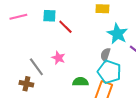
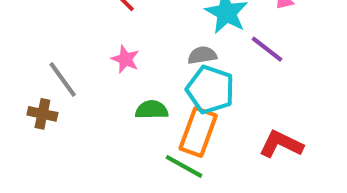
gray semicircle: (105, 55) -> (202, 55), turned 64
pink star: (58, 58) -> (125, 59), moved

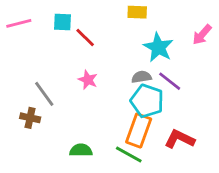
purple line: (267, 49) -> (170, 81), moved
green semicircle: (152, 110) -> (81, 150), moved
red L-shape: (281, 144) -> (180, 139), moved

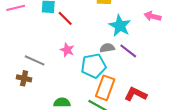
pink arrow: (202, 35) -> (152, 16), turned 63
gray line: (44, 94) -> (35, 60), turned -30
cyan pentagon: (147, 101) -> (94, 66), moved, turned -30

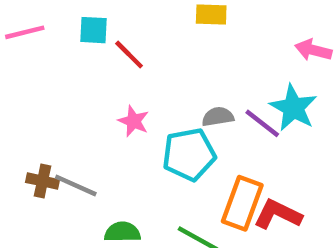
cyan star: (120, 26) -> (293, 108), moved
gray line: (35, 60) -> (76, 185), moved
orange rectangle: (105, 88) -> (242, 203), moved

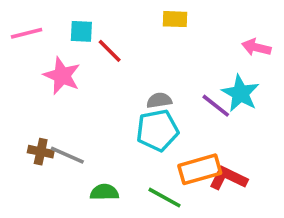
gray semicircle: (218, 117) -> (159, 100), moved
pink star: (134, 121) -> (62, 76), moved, size x1.5
orange rectangle: (242, 203) -> (200, 169), turned 54

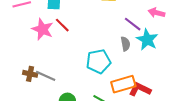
red line: (110, 51) -> (62, 25), moved
gray semicircle: (159, 100) -> (125, 44), moved, turned 88
purple line: (216, 106) -> (133, 24), moved

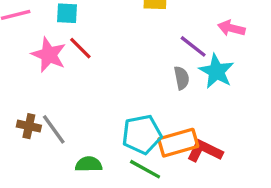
cyan pentagon: (98, 61) -> (142, 134), moved
gray line: (46, 76) -> (54, 129), turned 30

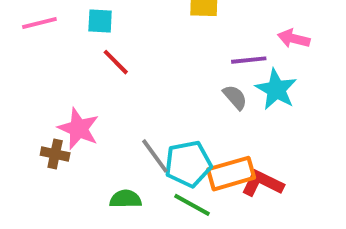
purple line: (193, 46) -> (249, 60), turned -44
pink star: (49, 55) -> (79, 129), moved
gray semicircle: (182, 78) -> (235, 97), turned -30
gray line: (54, 129) -> (155, 156), moved

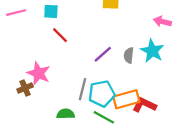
purple line: (249, 60) -> (103, 54), moved, turned -36
gray semicircle: (235, 97) -> (129, 55), turned -133
brown cross: (55, 154) -> (25, 88), turned -35
gray line: (155, 156) -> (82, 89), turned 50

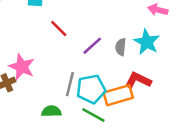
red line: (60, 35) -> (59, 28), moved
red L-shape: (144, 105) -> (138, 80), moved

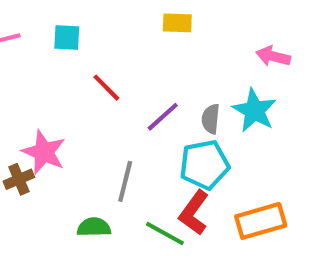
red L-shape: (138, 80) -> (194, 213), moved, turned -80
cyan pentagon: (91, 89) -> (204, 165), moved
orange rectangle: (118, 95) -> (261, 221), moved

